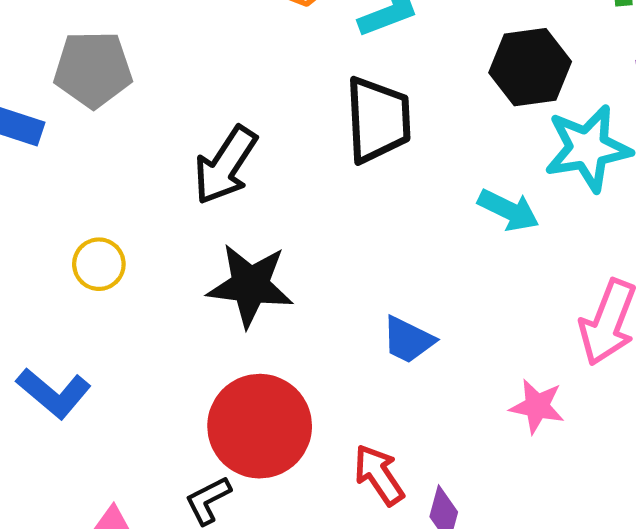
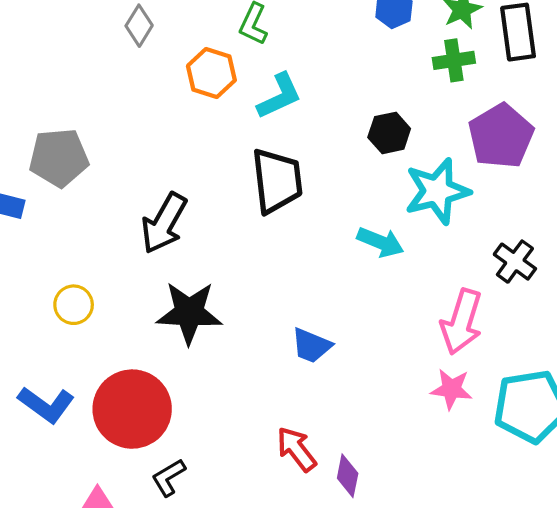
black hexagon: (530, 67) -> (389, 133), size x0.7
pink star: (537, 406) -> (451, 389), moved
red circle: (260, 426) -> (132, 409), moved

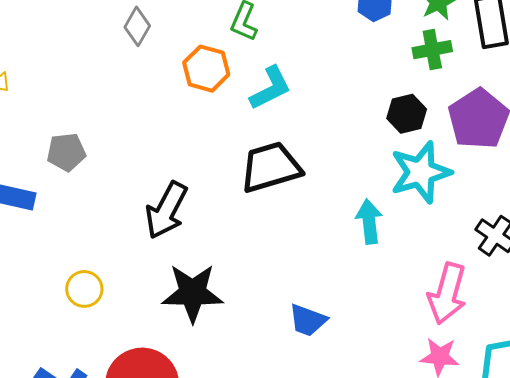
black hexagon: (389, 133) -> (407, 114), moved
gray pentagon: (59, 158) -> (66, 152), size x0.7
black trapezoid: (277, 181) -> (271, 167), turned -98
cyan arrow: (380, 242) -> (369, 222), turned -117

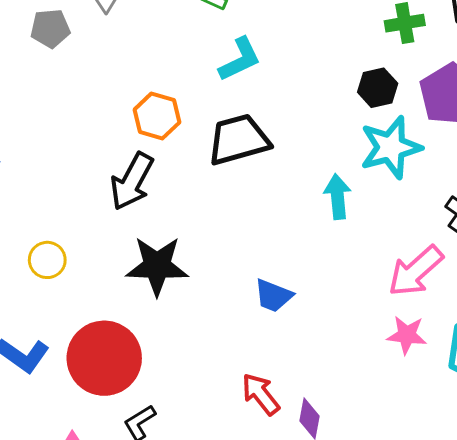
orange hexagon: (206, 69) -> (157, 116), moved
gray pentagon: (66, 152) -> (50, 28), moved
pink arrow: (447, 294) -> (416, 271), turned 32

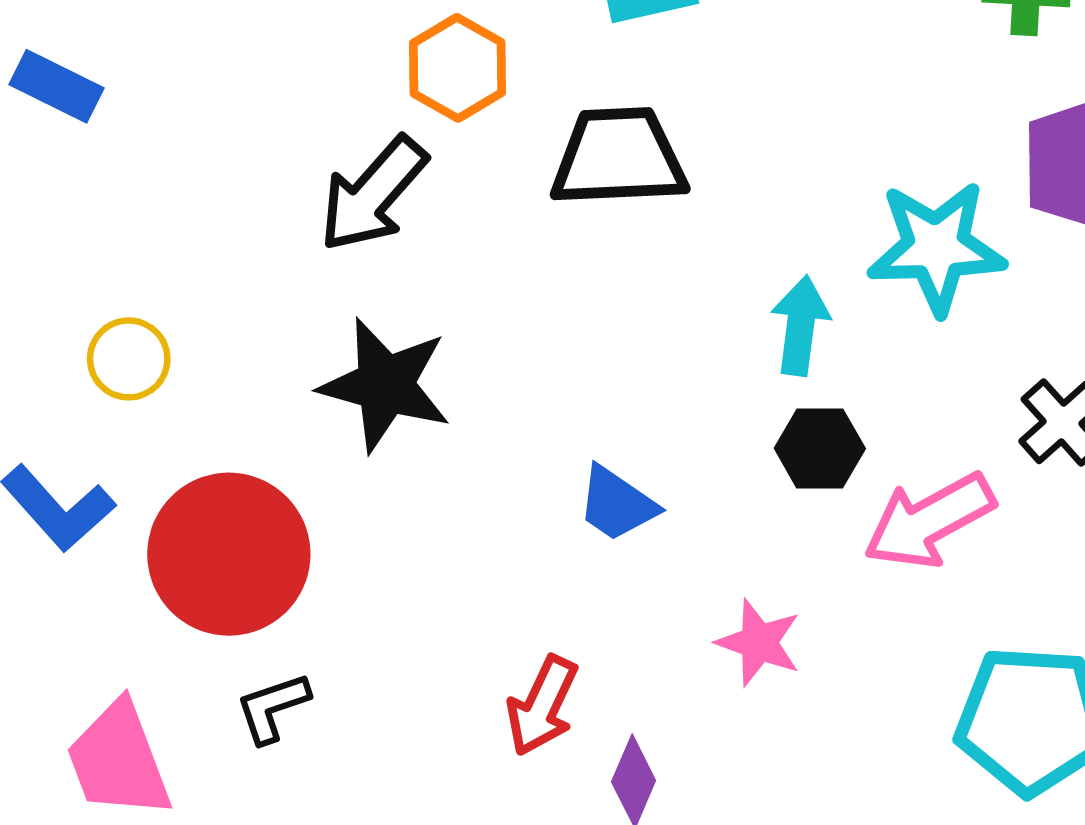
black hexagon: (378, 88) -> (820, 448), moved
yellow circle: (47, 260) -> (129, 359), moved
pink star: (407, 335) -> (759, 643), moved
red arrow: (261, 394) -> (542, 706), turned -129

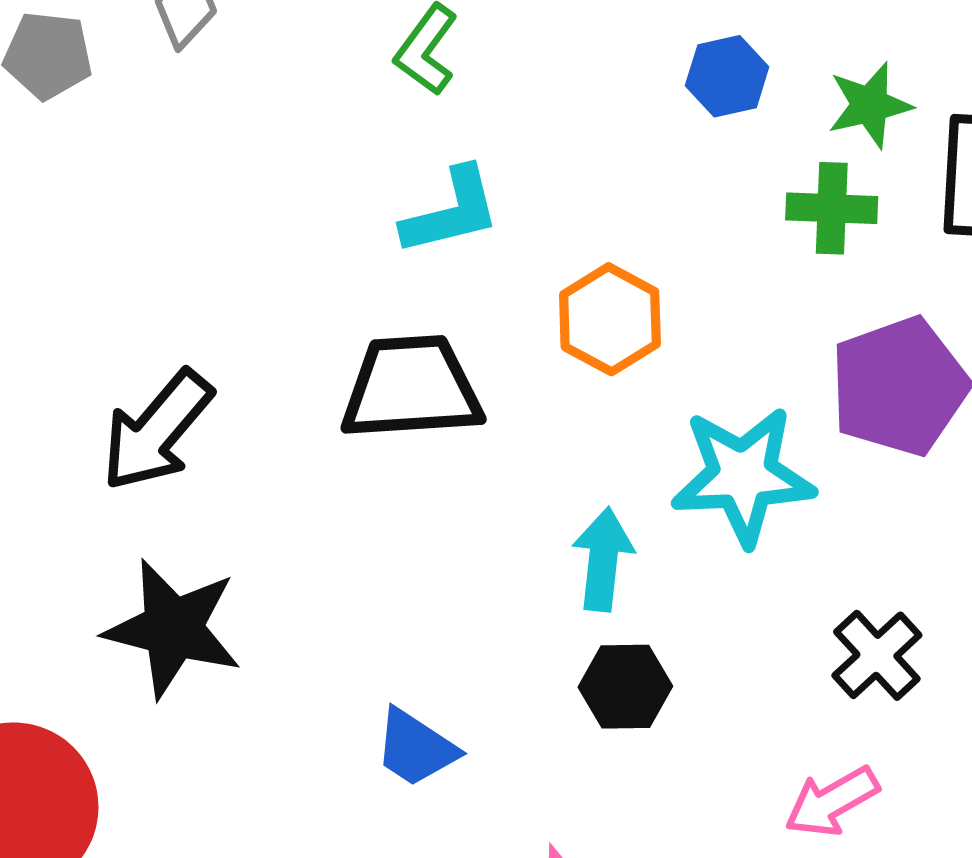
orange hexagon: (458, 68) -> (610, 319), moved
pink arrow: (929, 521) -> (832, 802), moved, size x0.7

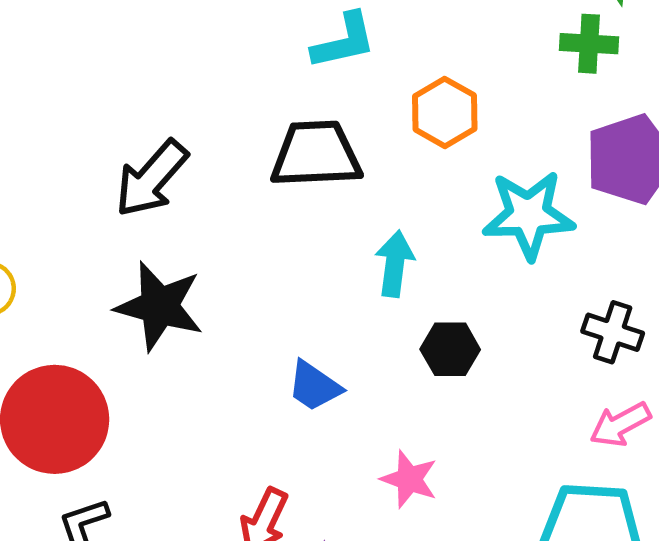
cyan arrow: (603, 559) -> (395, 264), moved
black cross: (877, 655) -> (613, 332), turned -30
pink arrow: (832, 802) -> (620, 424), moved

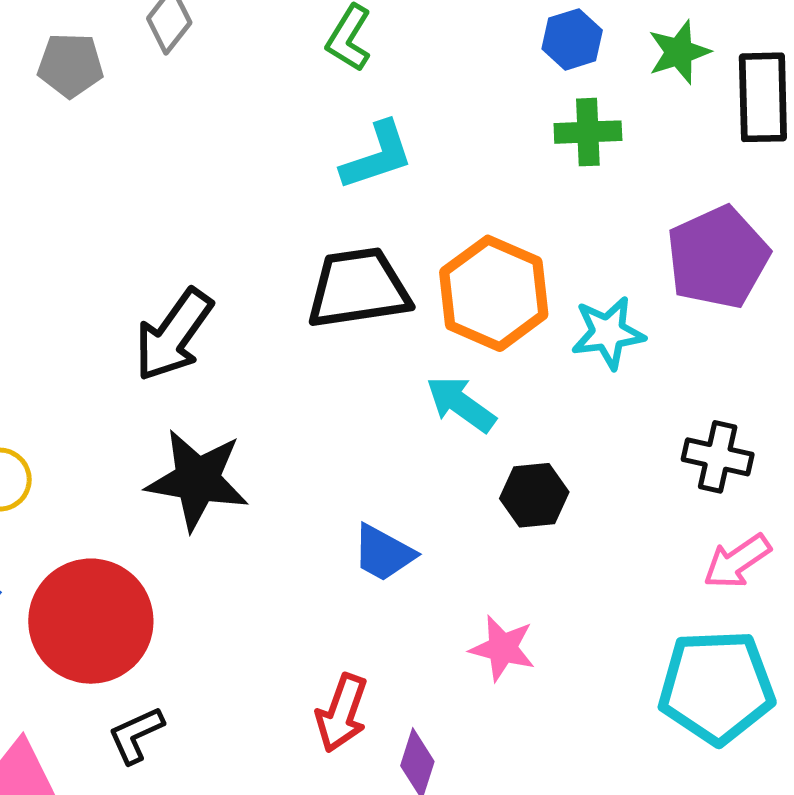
green cross: (589, 44) -> (588, 132), moved
orange hexagon: (445, 112) -> (494, 293), moved, size x1.4
cyan star: (529, 215) -> (608, 333), size x0.7
cyan arrow: (395, 264) -> (461, 404), turned -56

